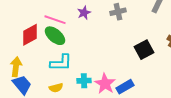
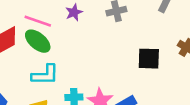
black square: (144, 50) -> (149, 59), turned 30

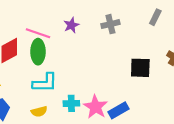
green ellipse: (38, 41) -> (38, 52), turned 50

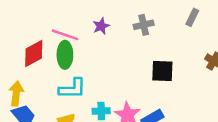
black square: (140, 68) -> (162, 71), moved

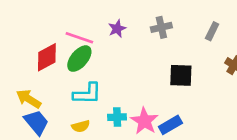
gray rectangle: (192, 17) -> (212, 31), moved
green ellipse: (65, 55) -> (79, 59), turned 40
yellow arrow: (16, 94) -> (29, 99), turned -65

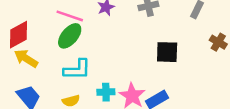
red diamond: (47, 57) -> (19, 35), moved
yellow arrow: (29, 99) -> (26, 58), moved

